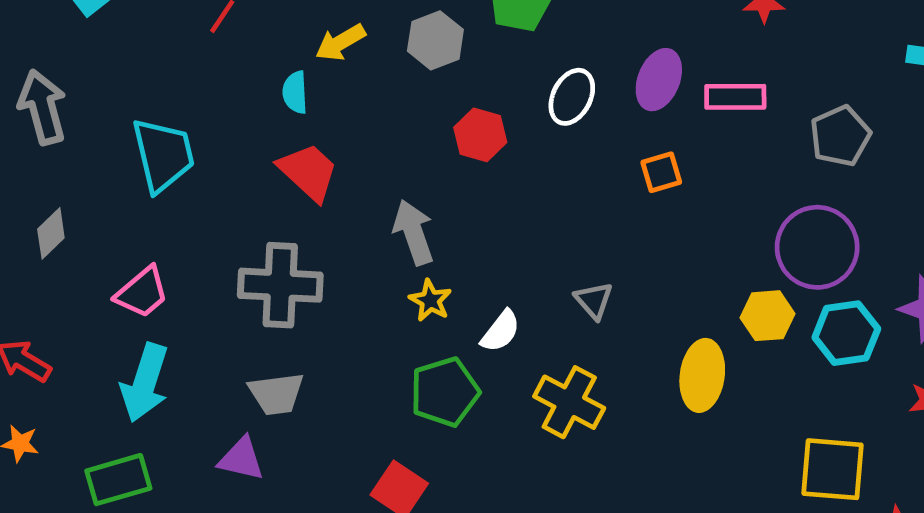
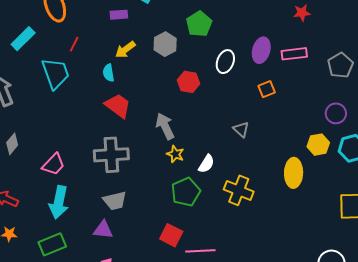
cyan trapezoid: (163, 155) -> (55, 73), moved
purple circle: (817, 247) -> (336, 113), size x0.6
gray triangle: (594, 300) -> (241, 129), moved

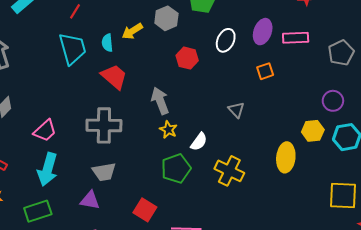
yellow arrow: (125, 50) -> (132, 31), moved
cyan trapezoid: (55, 73) -> (73, 49), moved
red square: (171, 235) -> (145, 210), moved

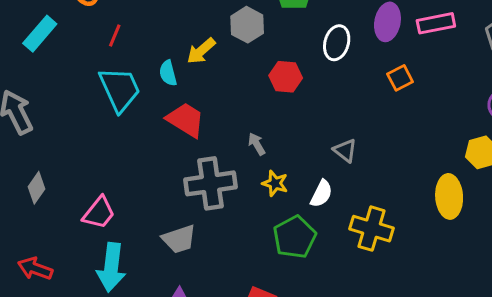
gray arrow: (160, 101) -> (257, 144), size x0.6
gray triangle: (236, 110) -> (345, 150), moved
gray cross: (104, 125) -> (210, 183), moved
gray trapezoid: (104, 172) -> (179, 239), moved

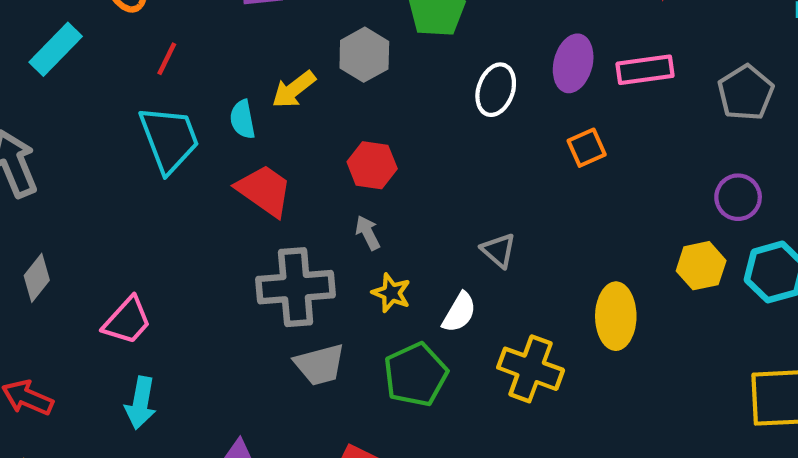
red hexagon: (286, 77) -> (372, 165), moved
yellow ellipse: (449, 196) -> (616, 316), moved
gray trapezoid: (179, 239) -> (320, 365), moved
cyan arrow: (111, 267) -> (141, 403), size x0.7

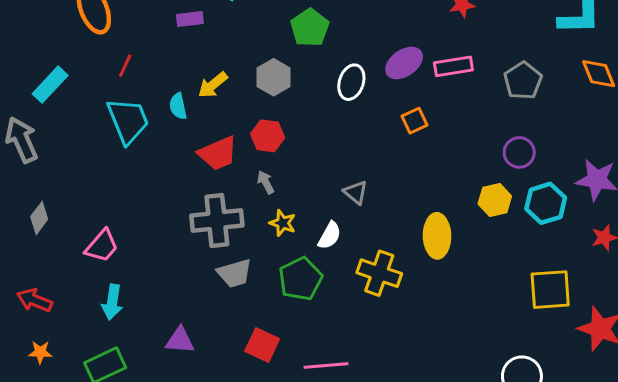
cyan rectangle: (56, 49) -> (50, 85), moved
gray hexagon: (364, 55) -> (274, 77), moved
purple ellipse: (573, 63) -> (404, 63), turned 42
red trapezoid: (264, 190) -> (218, 153), moved, turned 123

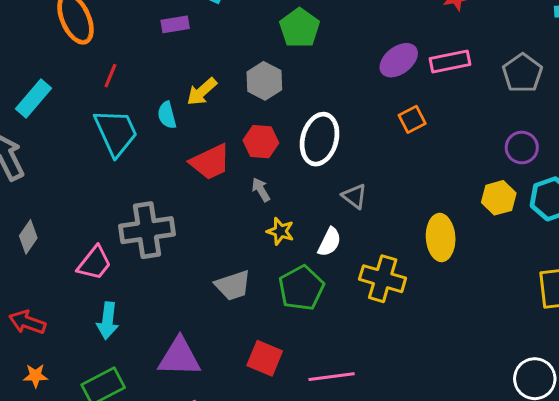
white ellipse: (351, 82) -> (320, 139), moved, size x1.4
gray cross: (217, 221) -> (147, 230), moved
purple triangle: (180, 340) -> (179, 357), size x1.4

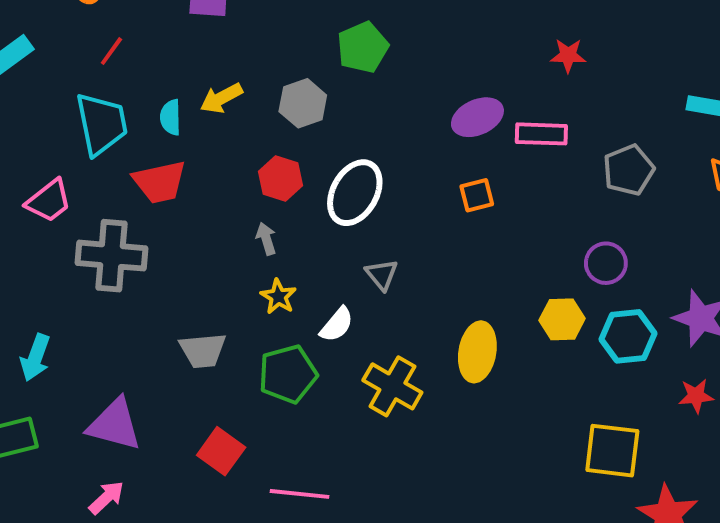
red trapezoid: (210, 162) -> (160, 182), moved
pink trapezoid: (94, 263) -> (49, 201), moved

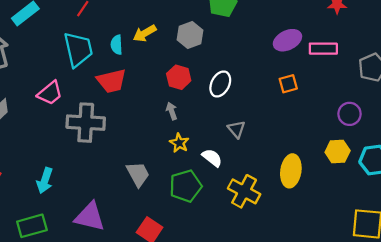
white ellipse: (355, 193) -> (220, 84), size x0.7
purple circle: (606, 263) -> (350, 114), moved
white semicircle: (337, 325) -> (212, 158), turned -90
gray trapezoid: (203, 350) -> (138, 174), turned -112

